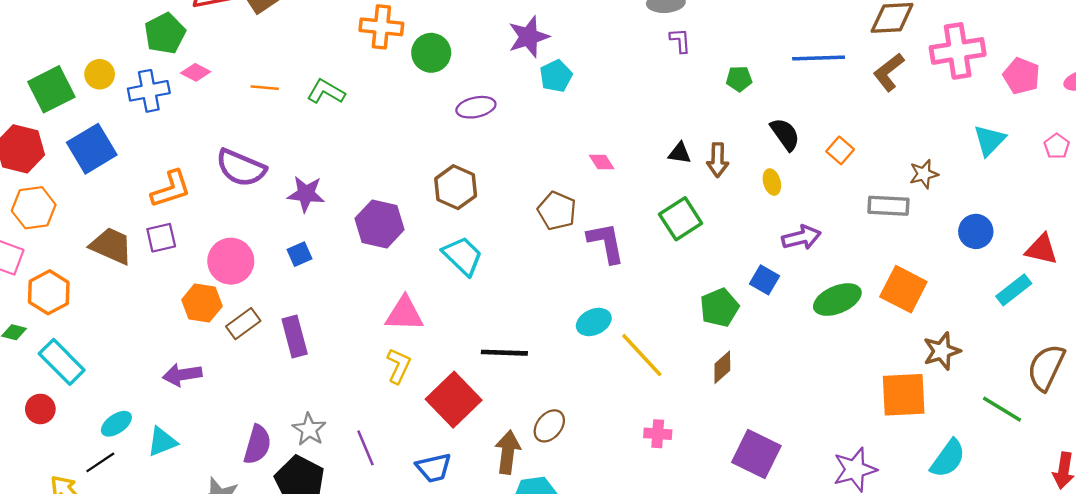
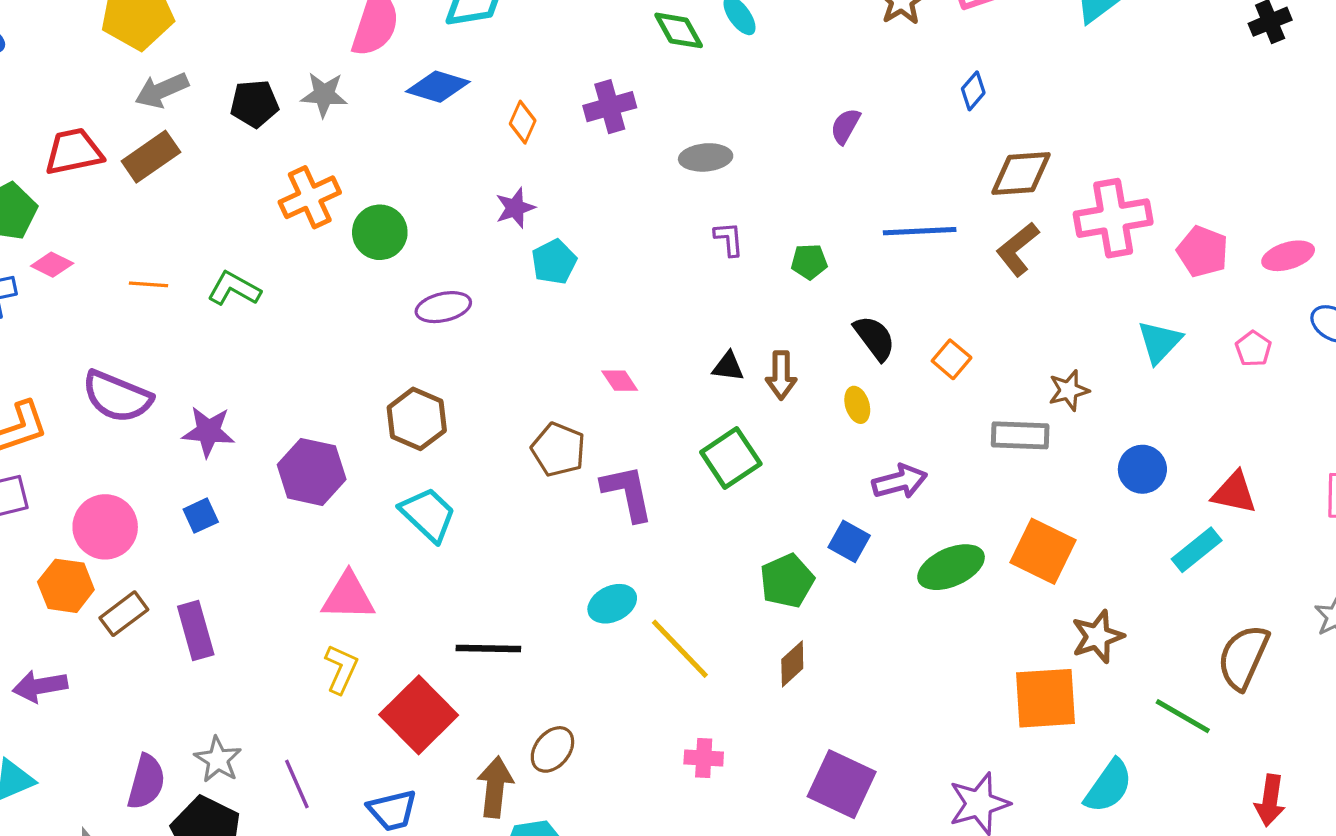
orange cross: (381, 27) -> (310, 197), turned -30
purple star: (529, 37) -> (515, 208), size x0.7
purple L-shape: (680, 41) -> (729, 239), moved

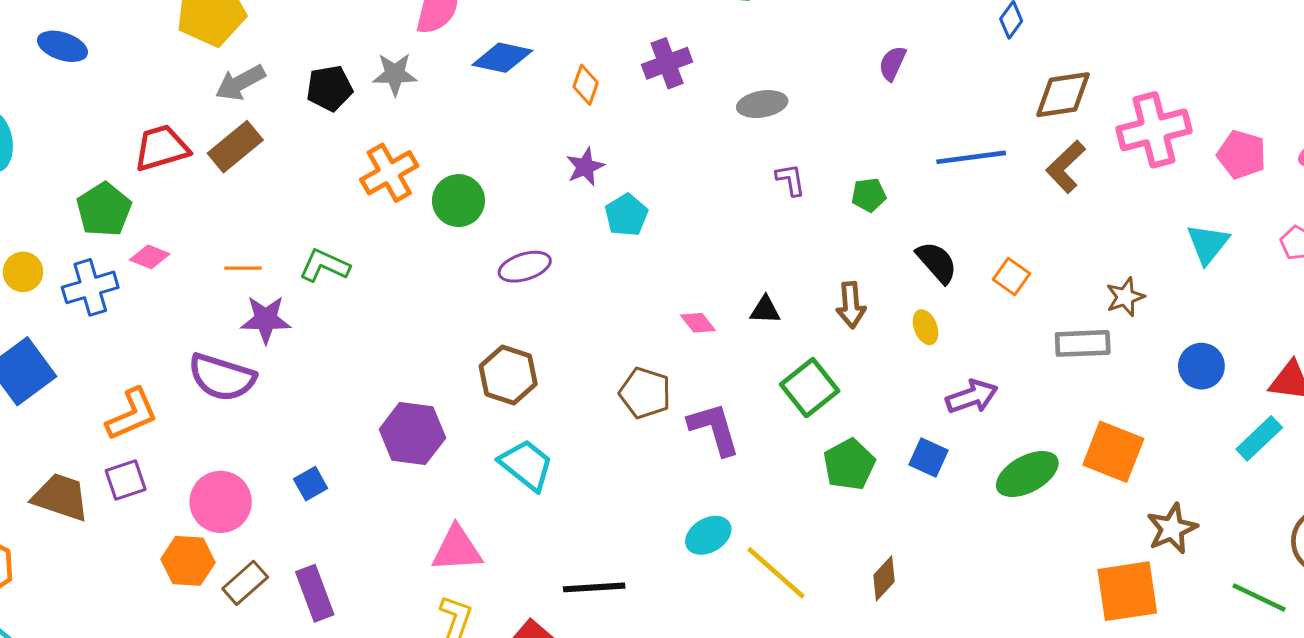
black triangle: (728, 367) -> (765, 310), moved
purple star: (208, 432) -> (266, 319), moved
green pentagon: (787, 581) -> (849, 464), moved

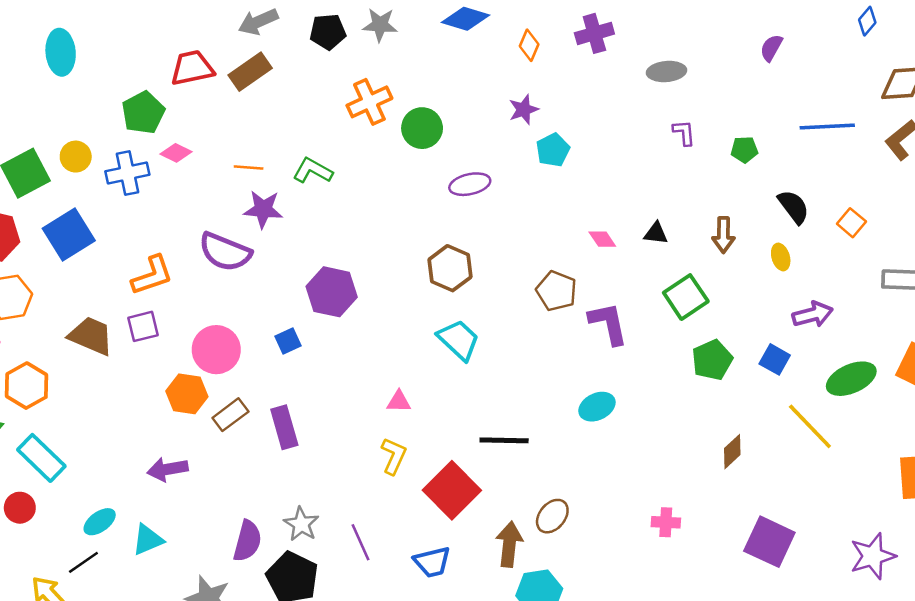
purple hexagon: (412, 434) -> (332, 292), moved
pink triangle: (457, 549) -> (399, 402), size x0.6
yellow line: (776, 573) -> (810, 426), moved

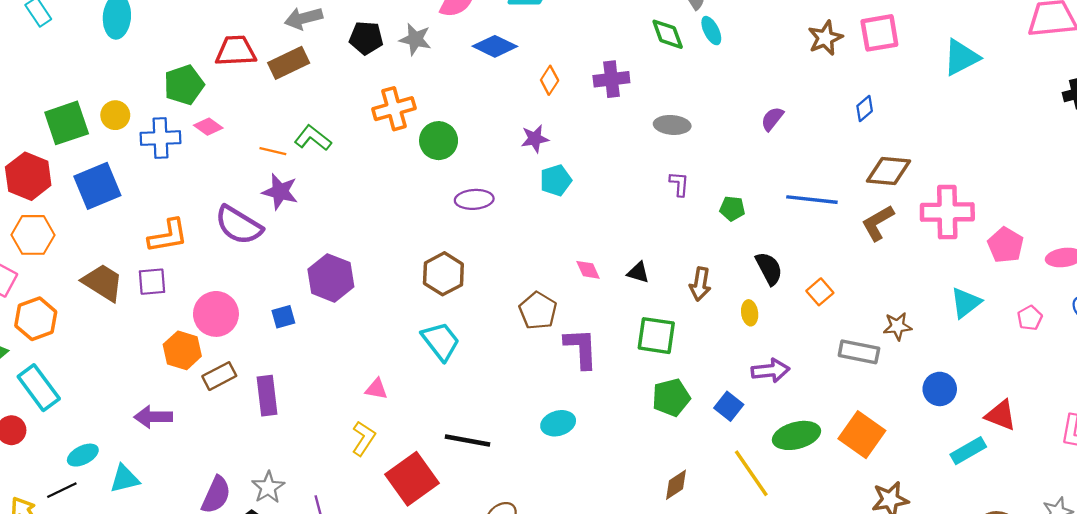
green L-shape: (313, 171) -> (313, 138), moved
green square: (686, 297) -> (656, 336), turned 33

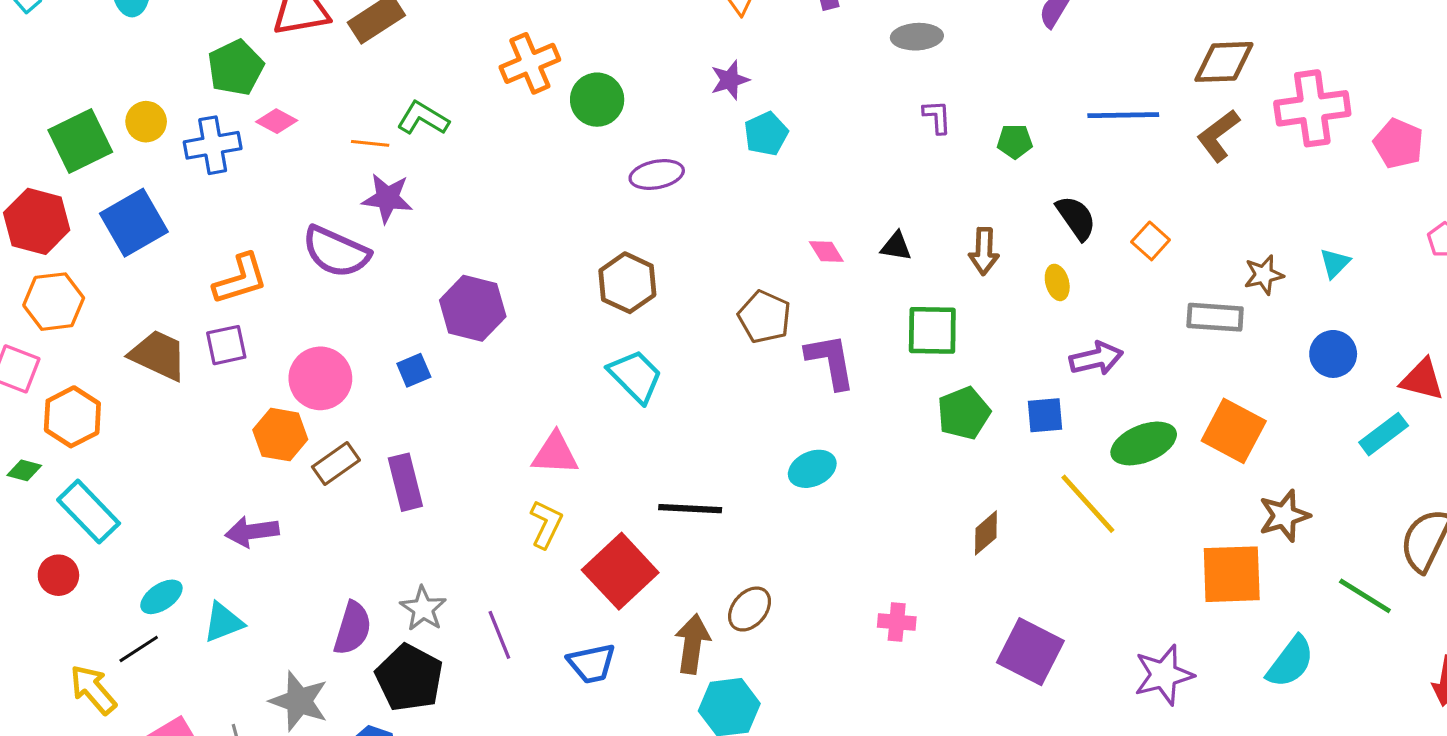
cyan triangle: (966, 303) -> (1335, 263), moved, size x0.7
pink triangle: (376, 389) -> (555, 454), size x1.5
blue square: (729, 406) -> (1045, 415), turned -36

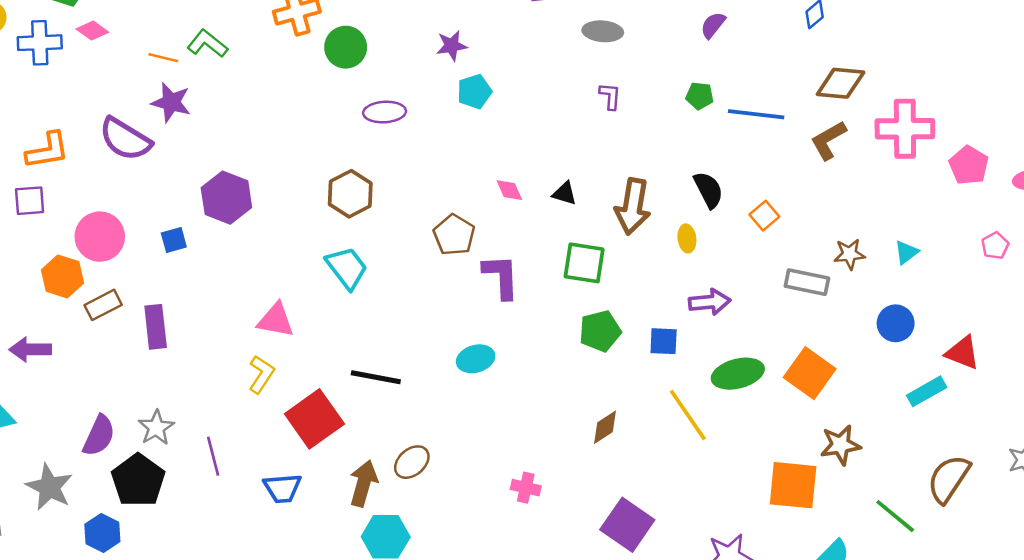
green pentagon: (1015, 141) -> (700, 96), moved
brown arrow: (984, 251) -> (633, 206), size x1.5

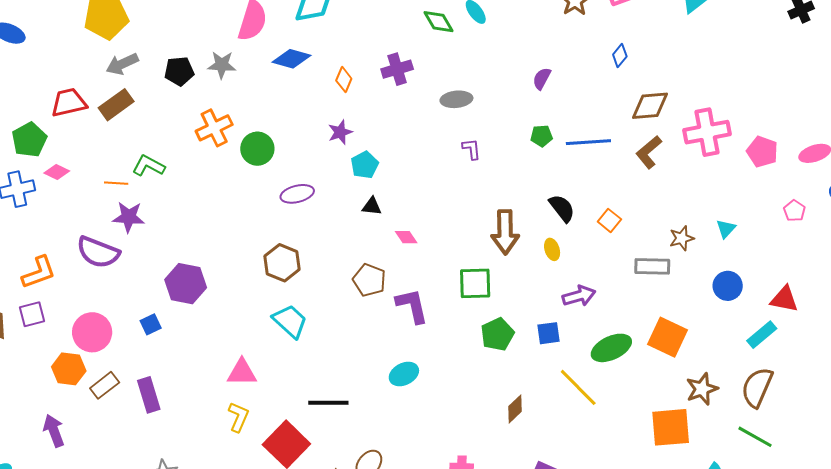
black triangle: (565, 193) -> (372, 206), moved
purple arrow: (30, 349) -> (54, 431), turned 80
brown semicircle: (949, 479) -> (757, 387), moved

